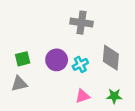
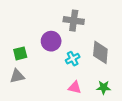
purple circle: (57, 60) -> (51, 41), moved
pink triangle: (83, 96) -> (75, 87), turned 32

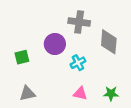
gray diamond: (100, 52) -> (109, 42), moved
gray triangle: (17, 76) -> (27, 93), moved

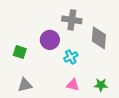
green square: (22, 57) -> (20, 52), turned 32

